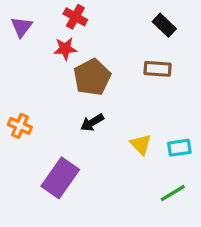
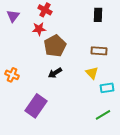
black rectangle: (164, 25) -> (98, 15), turned 48
brown rectangle: (158, 69) -> (99, 51), moved
yellow triangle: (141, 144) -> (92, 73), moved

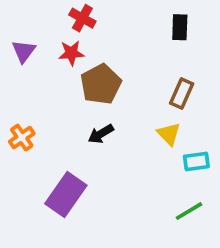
purple triangle: (13, 16) -> (24, 51), moved
brown rectangle: (99, 51) -> (182, 93), turned -70
orange cross: (12, 75) -> (22, 138), turned 32

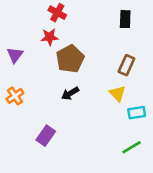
purple triangle: (24, 51) -> (15, 55), moved
purple rectangle: (66, 195) -> (46, 136), size x0.7

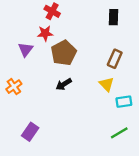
purple triangle: (15, 55) -> (25, 49), moved
purple rectangle: (46, 136) -> (30, 132), moved

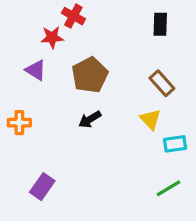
red star: (45, 33) -> (52, 37), moved
purple triangle: (25, 49) -> (36, 70), turned -35
brown rectangle: (115, 59) -> (162, 83), turned -66
orange cross: (14, 87) -> (19, 123), turned 35

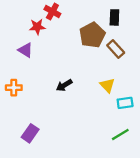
brown pentagon: (90, 75) -> (92, 35), moved
brown rectangle: (162, 83) -> (116, 49), moved

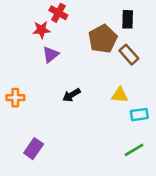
purple triangle: (25, 50) -> (51, 55), moved, turned 49
yellow triangle: (107, 85) -> (120, 95), turned -42

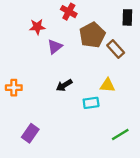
red cross: (58, 13) -> (69, 12), moved
black rectangle: (128, 19) -> (127, 17), moved
purple triangle: (51, 55) -> (55, 47), moved
cyan rectangle: (139, 115) -> (91, 103), moved

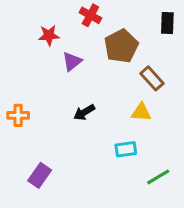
brown rectangle: (116, 49) -> (152, 78), moved
cyan rectangle: (91, 103) -> (126, 149), moved

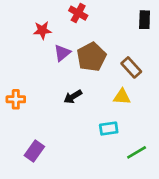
brown pentagon: (121, 46) -> (91, 57), moved

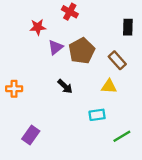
black rectangle: (145, 20) -> (128, 27), moved
black arrow: (73, 97) -> (65, 86), turned -105

